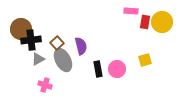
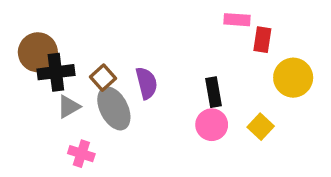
yellow circle: (162, 22) -> (293, 78), moved
yellow square: (145, 60) -> (261, 127), moved, turned -32
black rectangle: (98, 69) -> (213, 92), moved

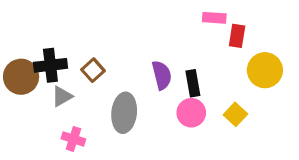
brown circle: (38, 52) -> (21, 77), moved
purple semicircle: (146, 83) -> (162, 75), moved
gray ellipse: (114, 108) -> (124, 113), moved, turned 33

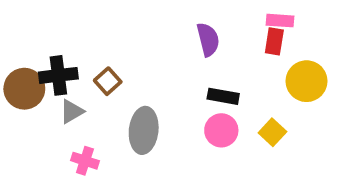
pink rectangle: (214, 18) -> (280, 21), moved
purple semicircle: (162, 75) -> (208, 39), moved
black rectangle: (193, 83) -> (223, 96), turned -70

